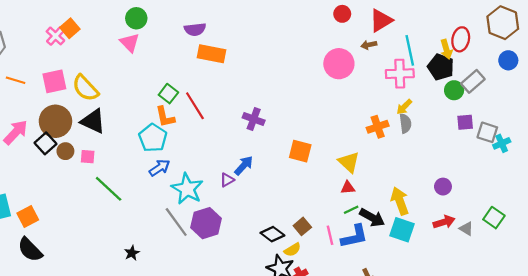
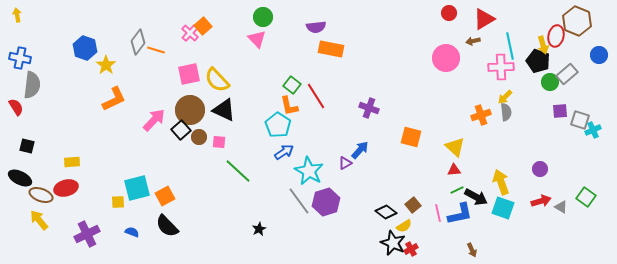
brown hexagon: (503, 23) -> (577, 21), moved
orange line: (16, 80) -> (156, 50), moved

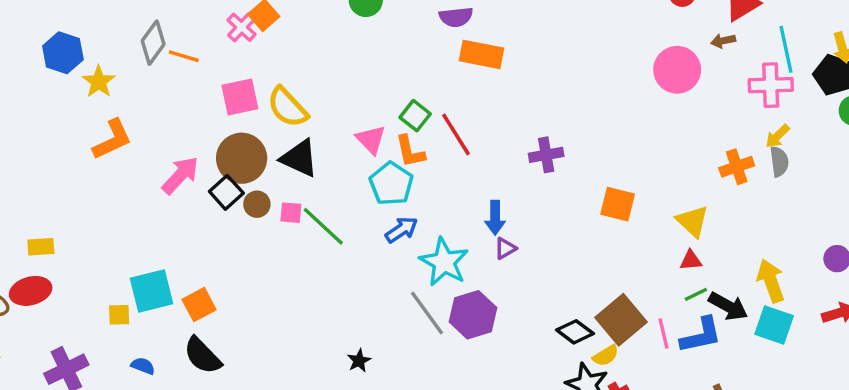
pink triangle: (257, 39) -> (371, 140), moved
purple cross: (369, 108) -> (546, 155), turned -30
blue arrow: (360, 150) -> (495, 218), moved, turned 138
green line: (238, 171) -> (323, 226), moved
brown square: (413, 205) -> (621, 320), size x1.8

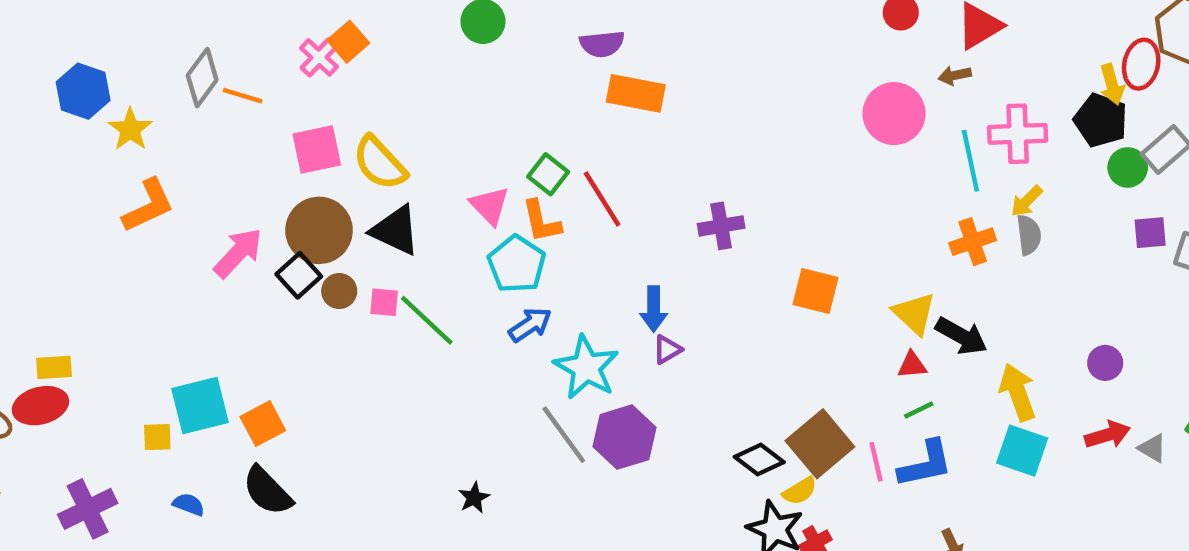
cyan line: (786, 49) -> (970, 161), moved
yellow rectangle: (41, 247) -> (54, 367), moved
black arrow: (728, 306) -> (961, 336), moved

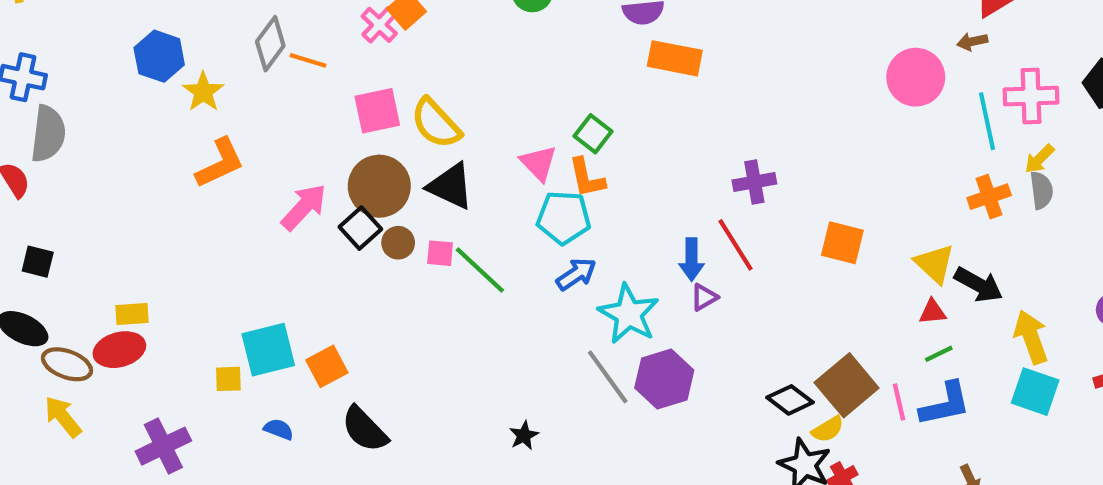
red line: (602, 199) -> (736, 245), moved
cyan pentagon: (517, 264) -> (564, 218), turned -30
black semicircle: (267, 491) -> (365, 429), moved
blue semicircle: (189, 504) -> (279, 429), moved

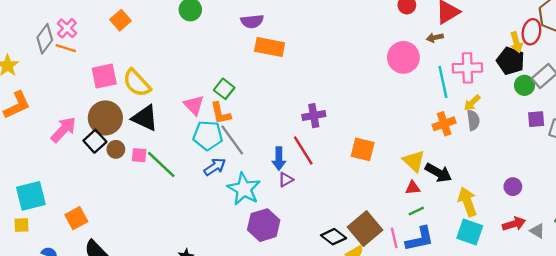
pink cross: (379, 25) -> (67, 28), moved
cyan square: (268, 350) -> (31, 196), moved
gray line: (608, 377) -> (232, 140), moved

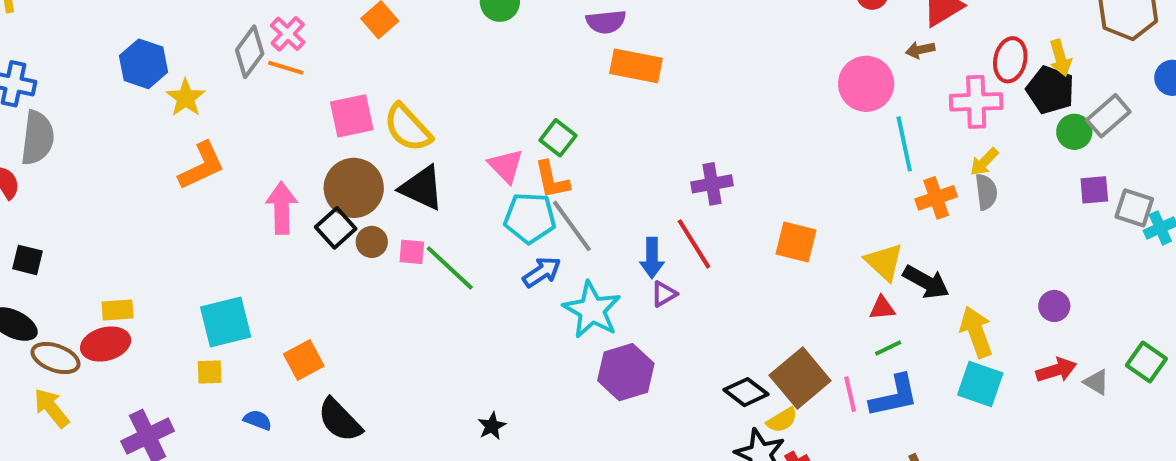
red ellipse: (531, 32) -> (1010, 60), moved
cyan line: (443, 82) -> (904, 144), moved
pink arrow: (63, 130) -> (282, 208), turned -44

